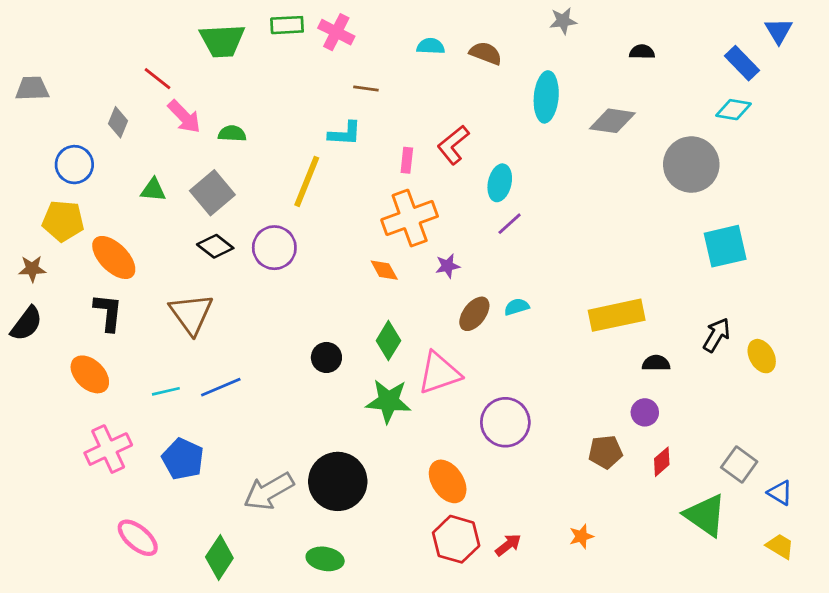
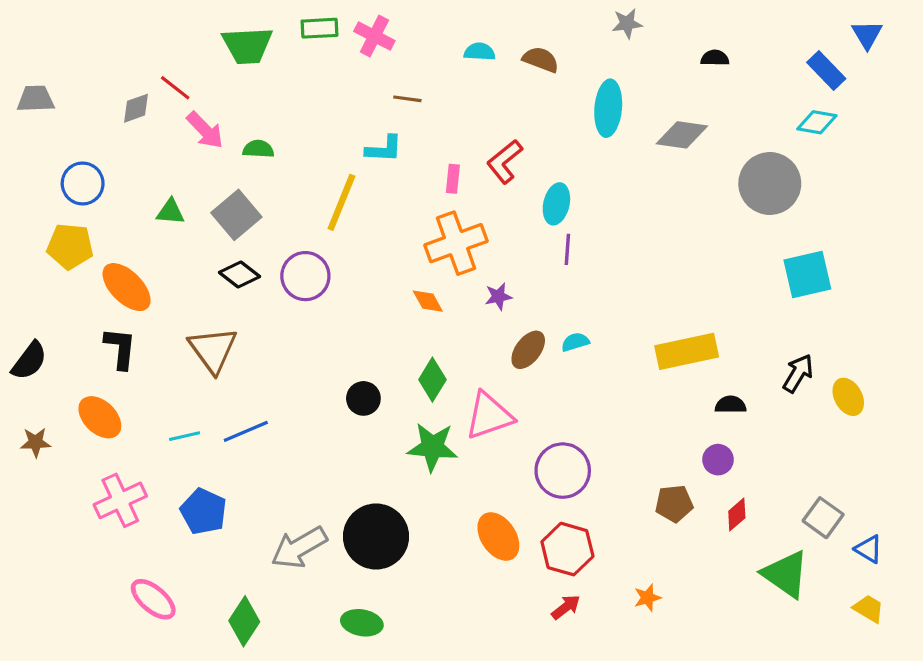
gray diamond: (118, 122) -> (136, 108), moved, turned 48
purple line: (510, 224) -> (567, 249), turned -44
brown star: (32, 269) -> (36, 442), moved
red hexagon: (456, 539) -> (567, 549), moved

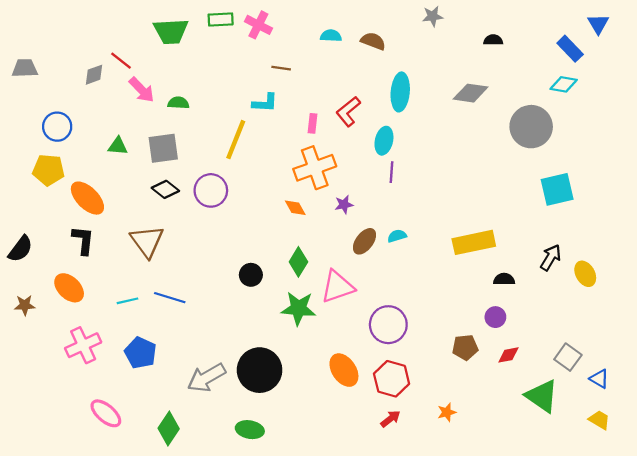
cyan ellipse: (608, 108) -> (400, 92), moved
gray square: (236, 215) -> (163, 148), turned 32
blue line: (246, 431) -> (170, 298), turned 40
red diamond: (737, 515) -> (508, 355), turned 30

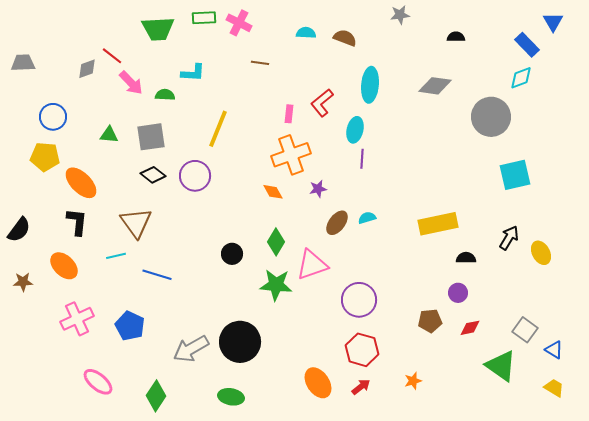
cyan diamond: (564, 84) -> (521, 78), turned -30
cyan L-shape: (265, 103) -> (193, 73), moved
cyan line: (128, 301) -> (116, 256), moved
orange ellipse: (344, 370) -> (318, 383), moved

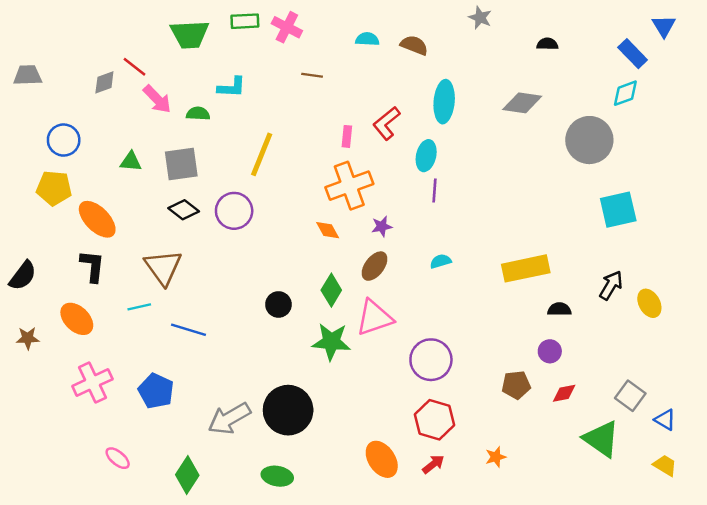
gray star: (400, 15) -> (480, 18), turned 30
brown ellipse: (337, 223) -> (375, 266), moved
pink ellipse: (98, 382) -> (118, 458), size x0.7

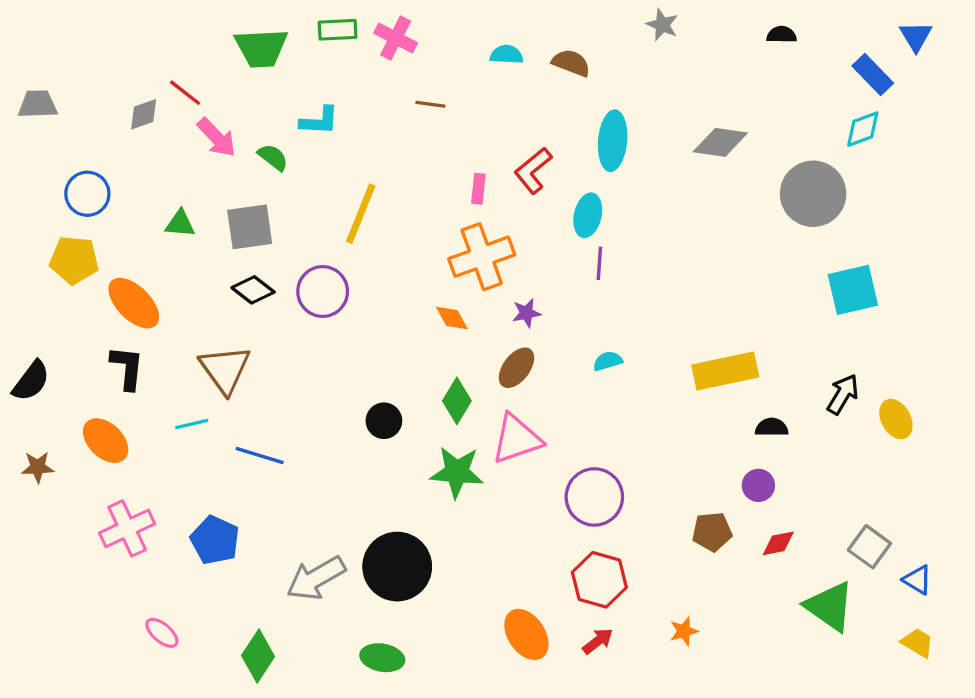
black semicircle: (547, 44) -> (782, 35), moved
green semicircle: (198, 114) -> (273, 157), turned 35

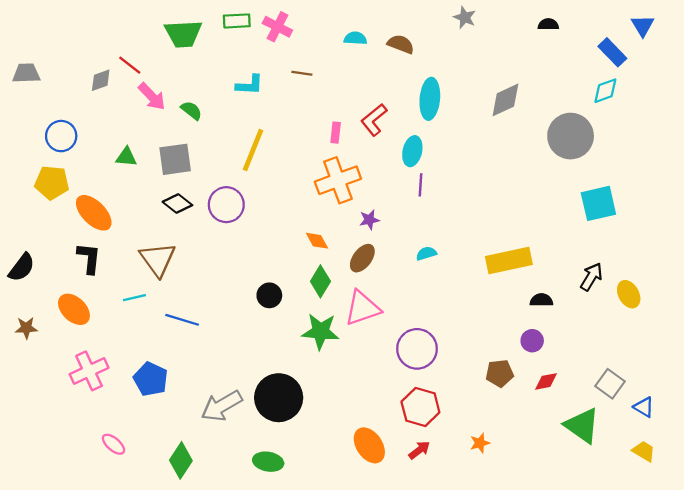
cyan L-shape: (319, 121) -> (250, 85), moved
gray diamond: (720, 142) -> (505, 100), turned -33
orange diamond: (452, 318) -> (317, 241), moved

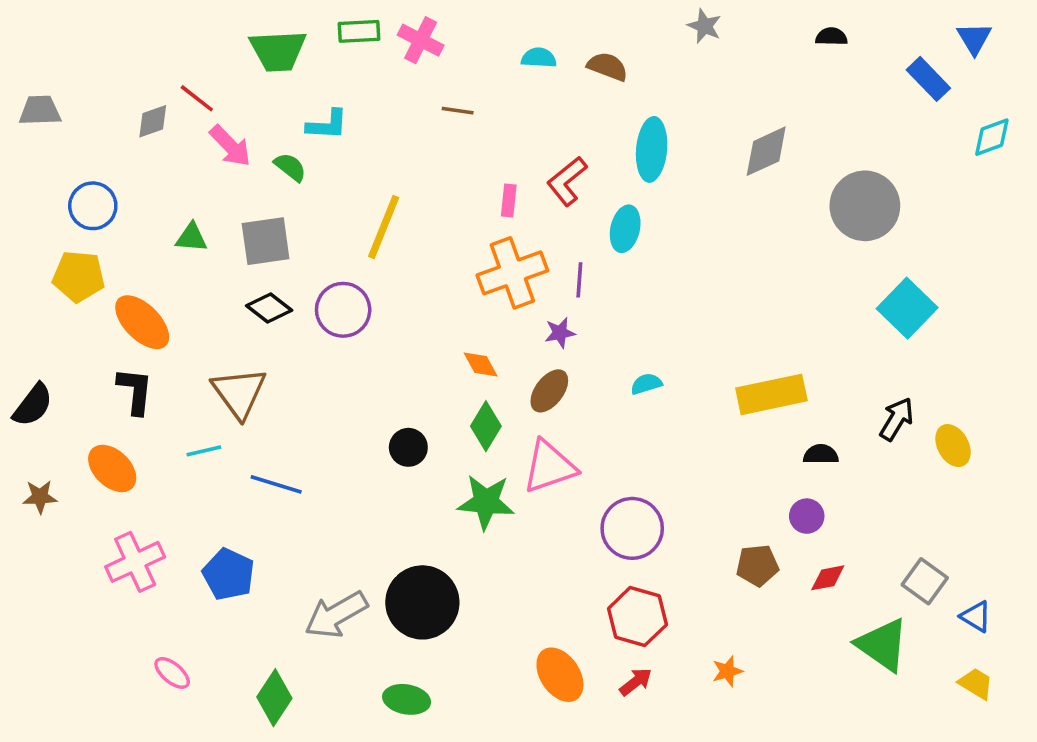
cyan L-shape: (250, 85) -> (327, 125), moved
cyan diamond: (605, 91) -> (992, 137), moved
purple line: (420, 185) -> (579, 280), moved
cyan square: (598, 203) -> (907, 308), turned -33

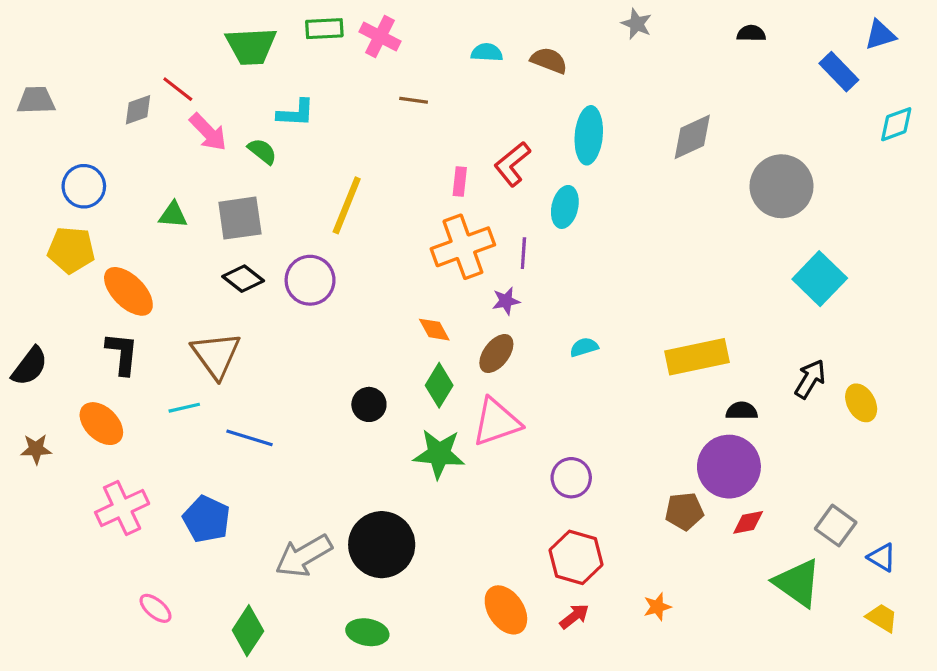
blue triangle: (974, 38) -> (880, 35), turned 44
purple circle: (807, 516) -> (729, 467), size x2.0
purple circle: (632, 528) -> (571, 478), size x0.7

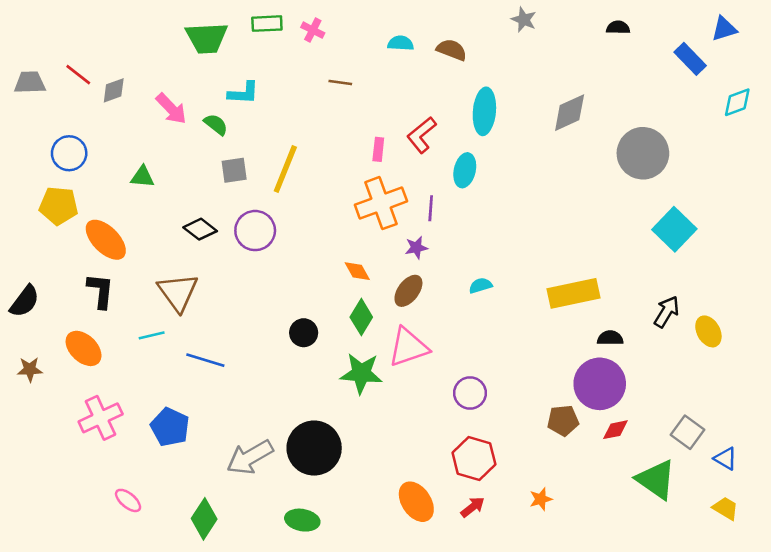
pink cross: (380, 37) -> (313, 30), size x0.7
red line: (178, 89) -> (78, 75), moved
gray square: (240, 218) -> (234, 170), moved, size x0.7

